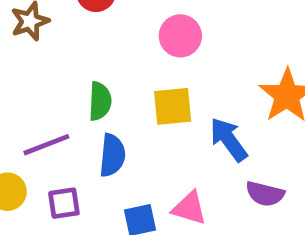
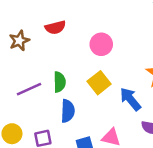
yellow square: (173, 106) -> (99, 83), turned -30
purple line: (46, 145) -> (29, 89), moved

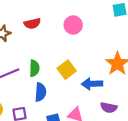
pink circle: (101, 44) -> (73, 25), moved
blue arrow: (130, 99) -> (92, 84), turned -54

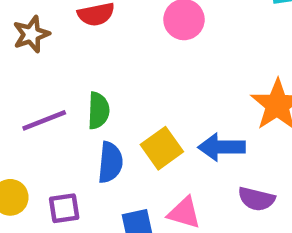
yellow square: (67, 70) -> (162, 148), moved

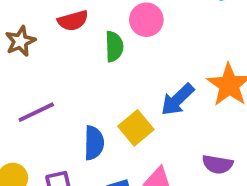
green semicircle: (98, 111) -> (114, 46), moved
blue arrow: (222, 147) -> (177, 100), moved, turned -39

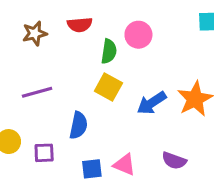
yellow square: (136, 128) -> (108, 87), moved, turned -32

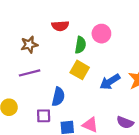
brown star: (35, 33) -> (29, 45), moved
purple square: (44, 153) -> (44, 116), moved

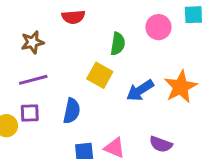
pink circle: (101, 34) -> (158, 27), moved
green semicircle: (80, 45) -> (118, 44), moved
purple square: (44, 116) -> (30, 113), moved

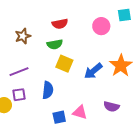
red semicircle: (73, 17) -> (60, 24), moved
brown star: (32, 42) -> (23, 36), moved
green semicircle: (118, 44) -> (55, 44), moved, turned 77

